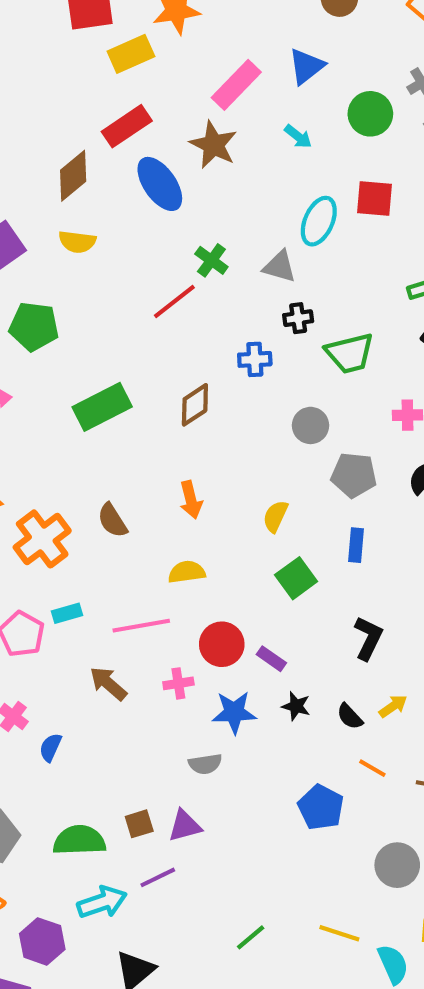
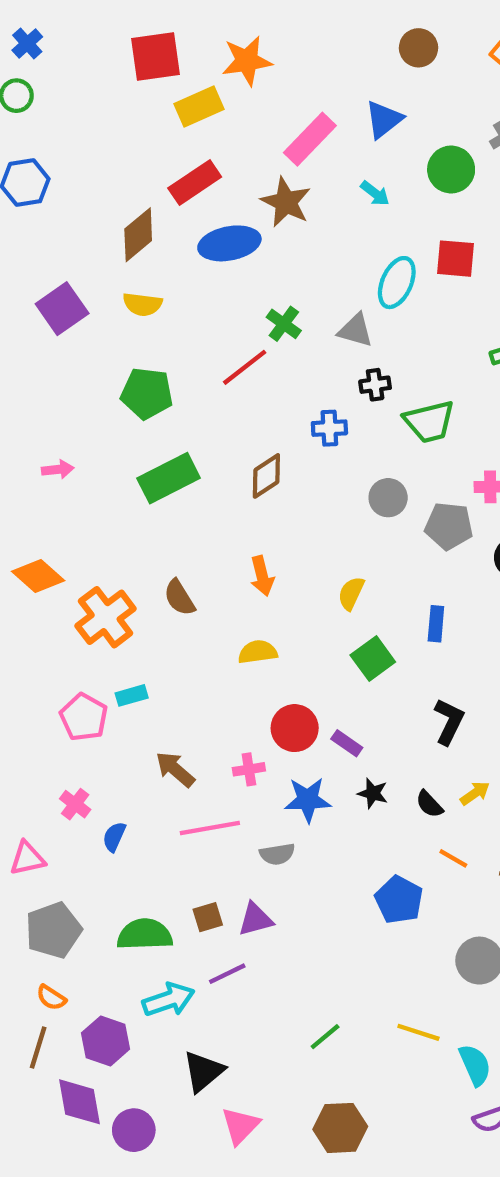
blue ellipse: (160, 184) -> (229, 243), turned -66
green pentagon: (34, 326) -> (147, 393), moved
gray pentagon: (354, 475) -> (449, 526), moved
pink line: (141, 626) -> (210, 828), moved

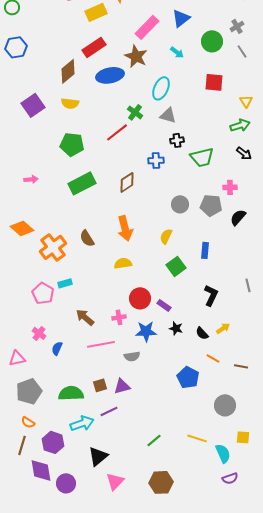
cyan ellipse: (397, 283) -> (161, 88), moved
gray circle: (388, 498) -> (180, 204), moved
orange arrow: (262, 576) -> (125, 228), size x1.4

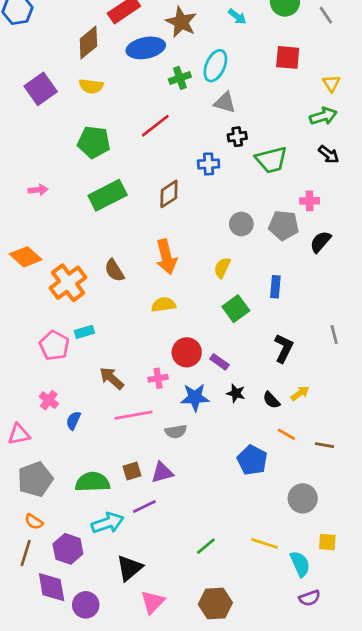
green cross: (135, 112) -> (180, 78), moved, turned 35

